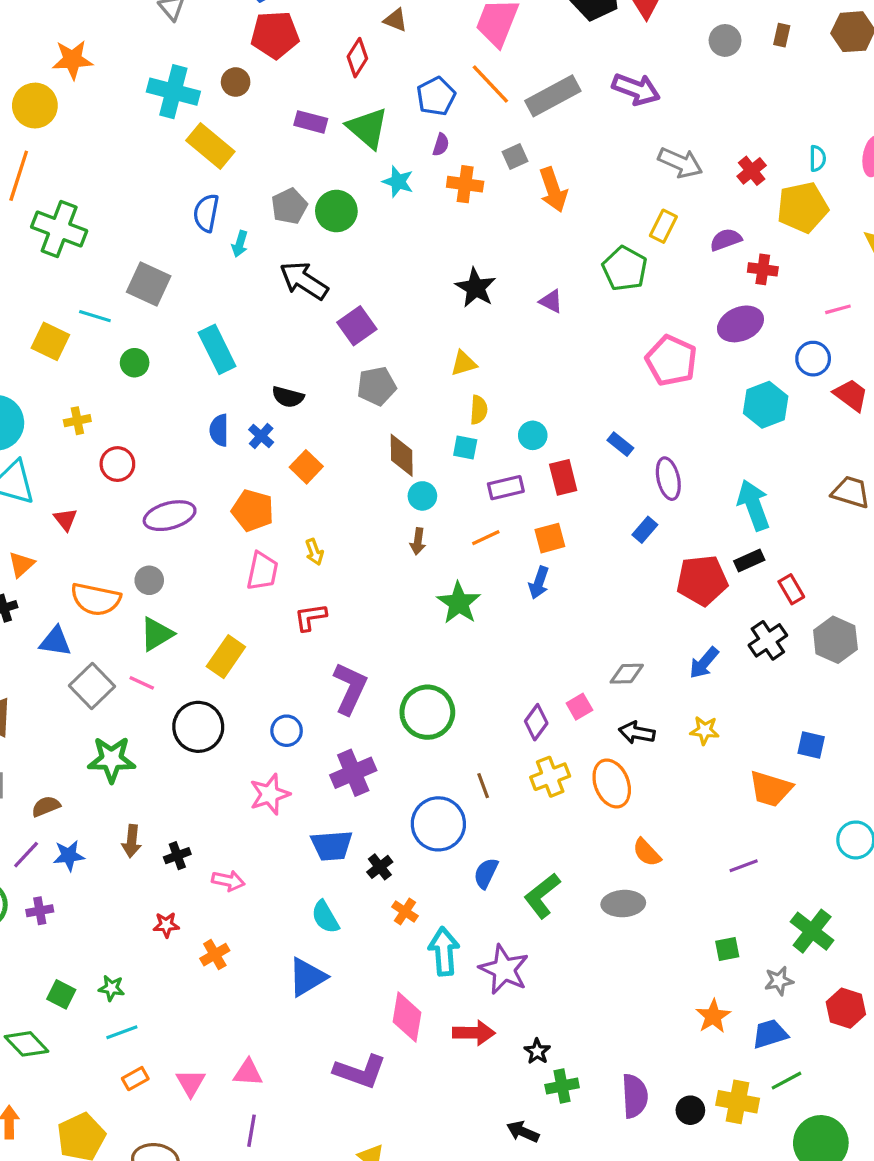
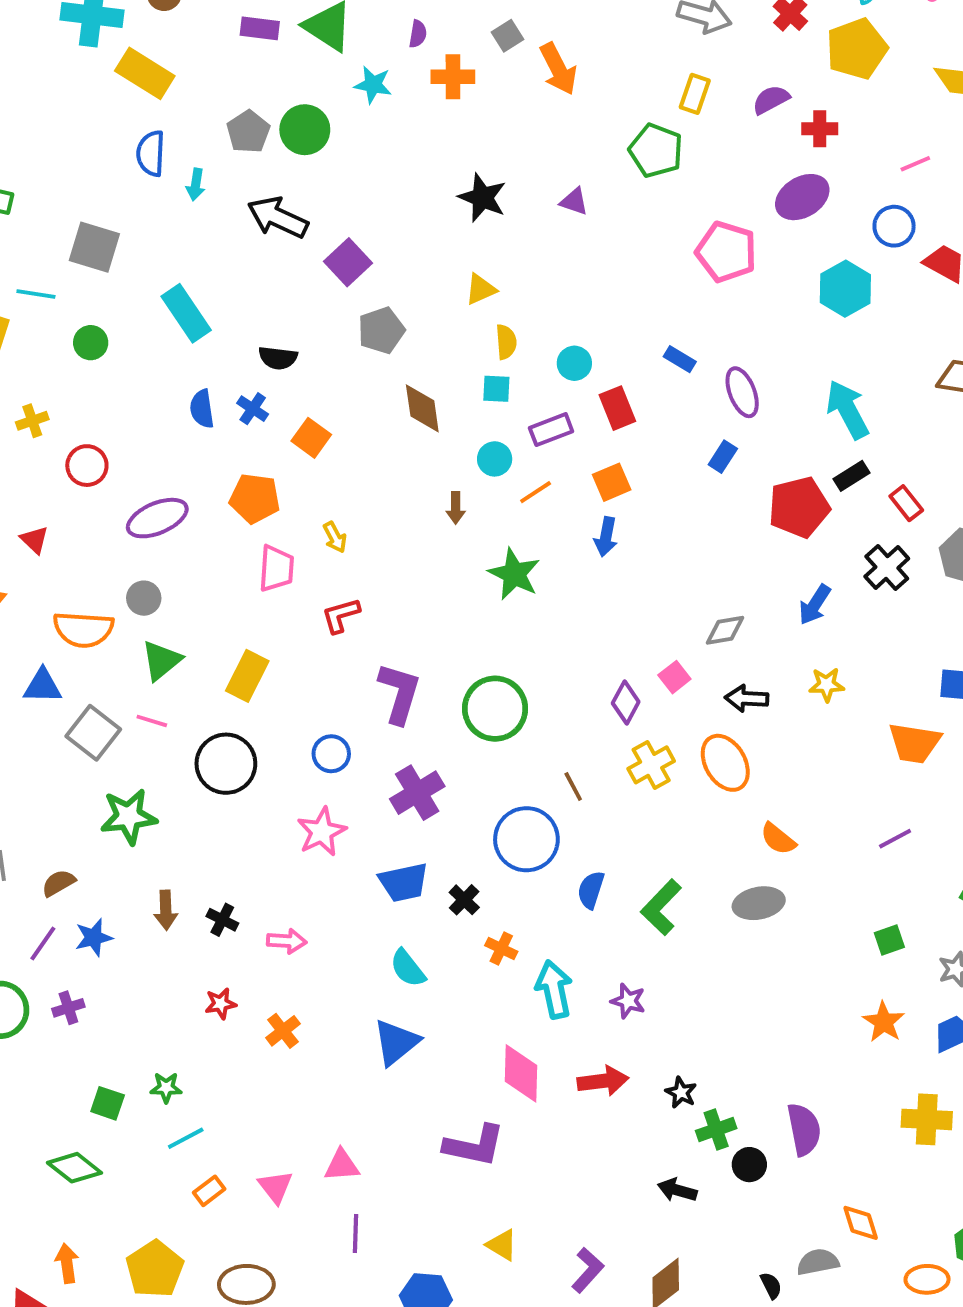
cyan circle: (422, 496) -> (495, 459), moved
black cross: (177, 856) -> (222, 920), turned -35
purple star: (504, 969) -> (628, 1001), size x0.6
black circle: (690, 1110) -> (749, 1165), moved

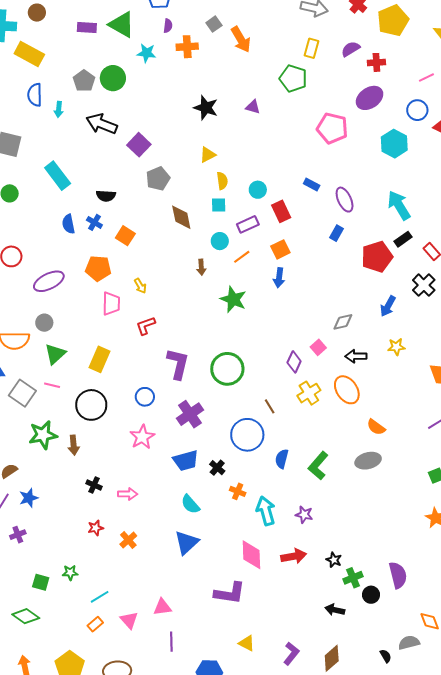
brown arrow: (166, 910) -> (74, 445), moved
cyan line: (186, 1138) -> (100, 597), moved

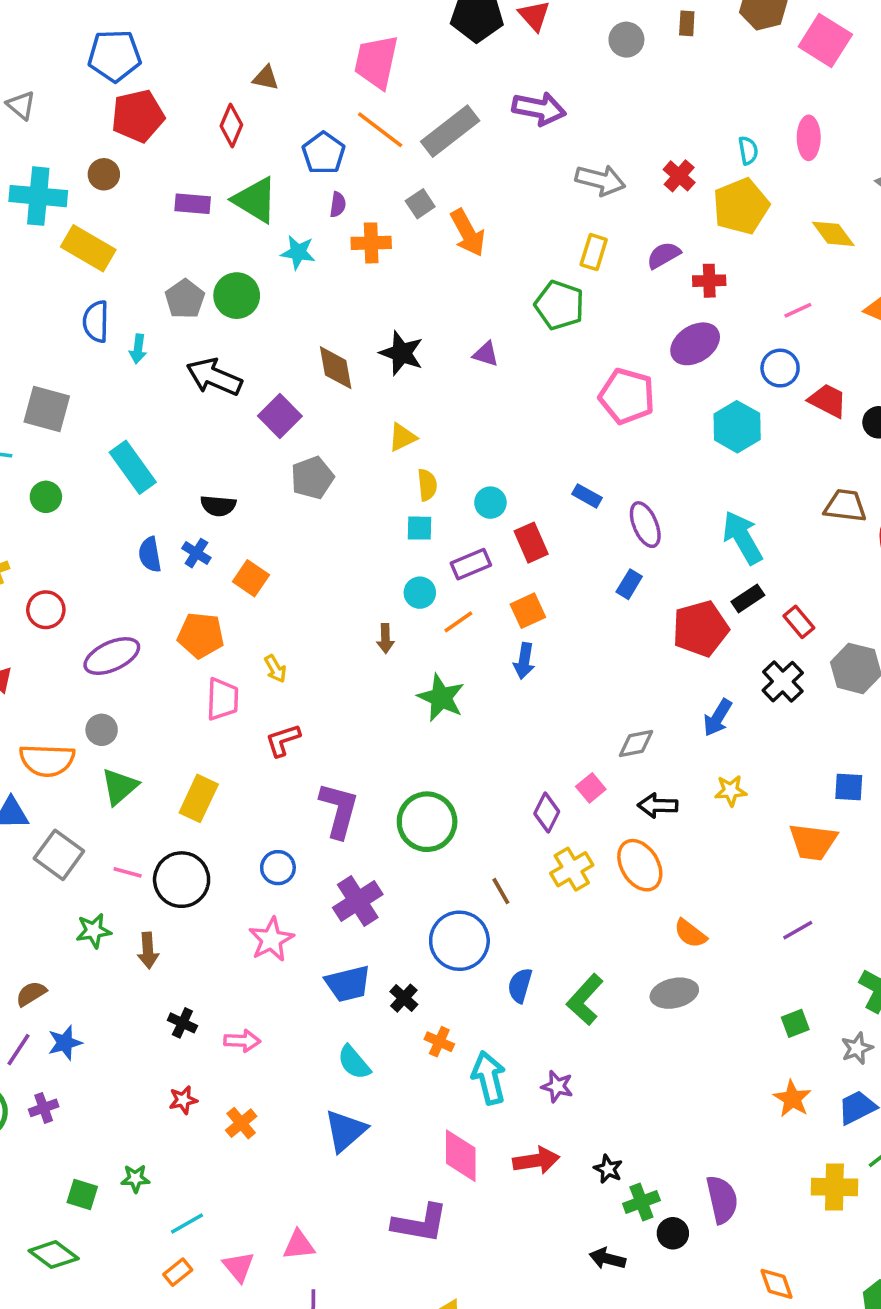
brown diamond: (181, 217) -> (336, 368), moved
pink line: (52, 385) -> (128, 872), moved
green star: (43, 435) -> (94, 931), size x0.7

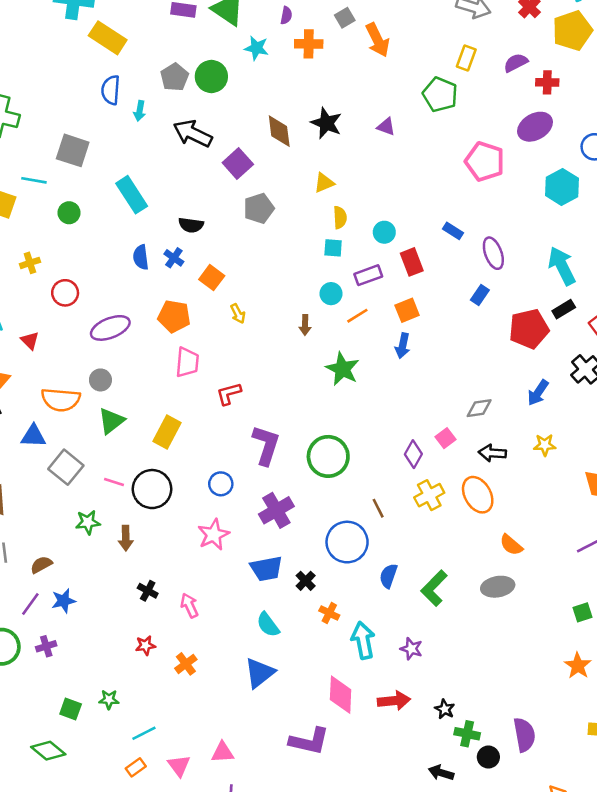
yellow arrow: (275, 669) -> (238, 314), moved
pink arrow: (242, 1041) -> (189, 605), turned -120
green cross: (641, 1202) -> (467, 734), turned 30

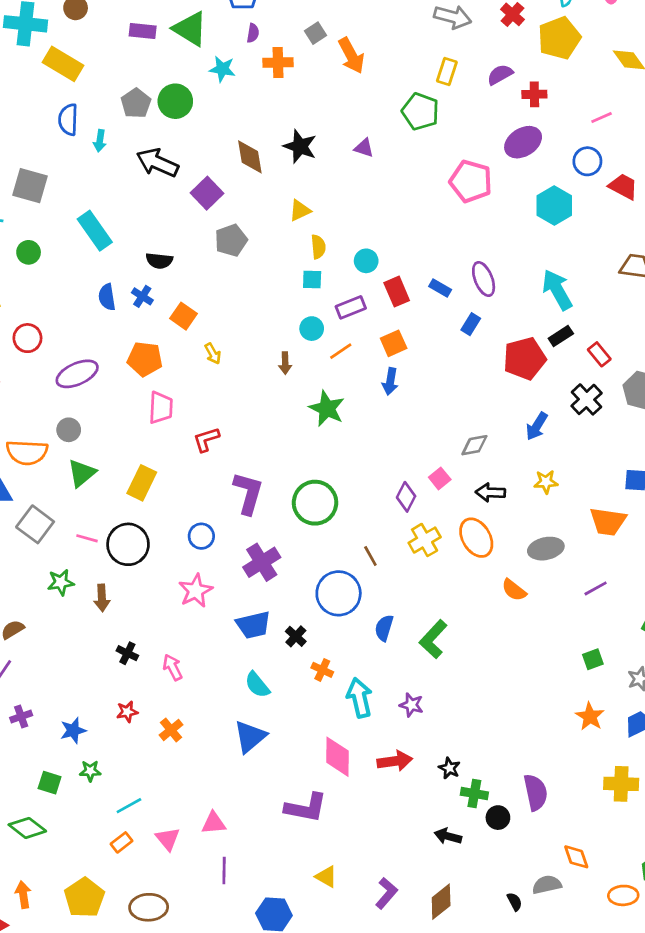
blue rectangle: (453, 231) -> (440, 288), moved
gray ellipse: (498, 587) -> (546, 549), moved
blue star: (64, 601) -> (73, 730), moved

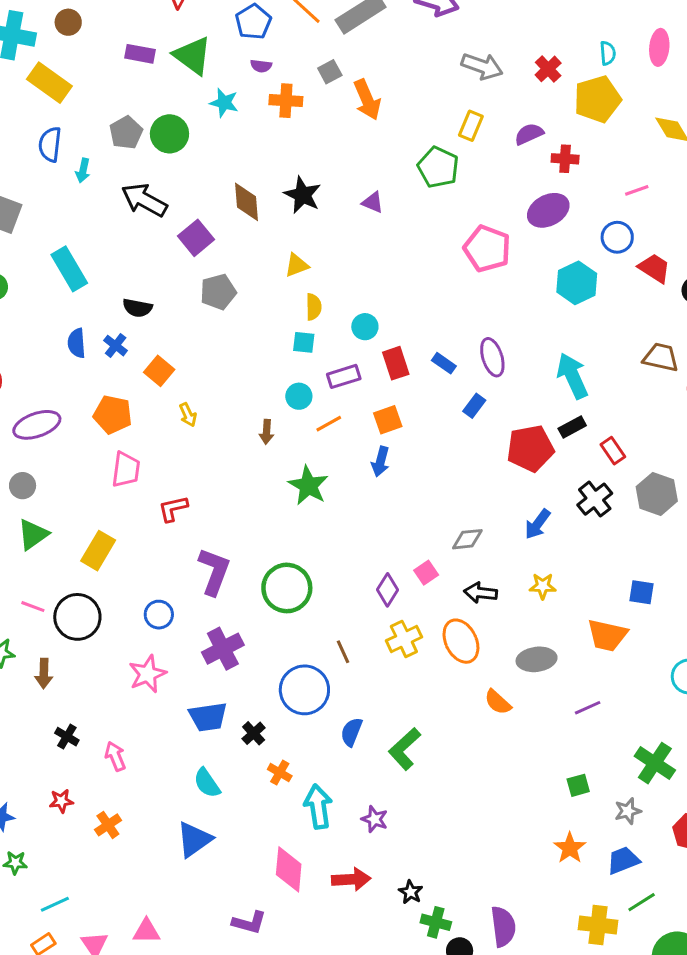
purple semicircle: (253, 33) -> (261, 66), turned 84
purple L-shape: (306, 808) -> (249, 923), size x0.7

